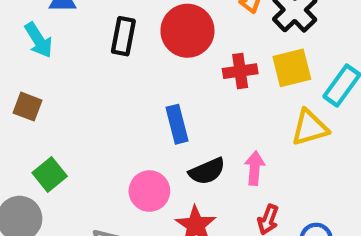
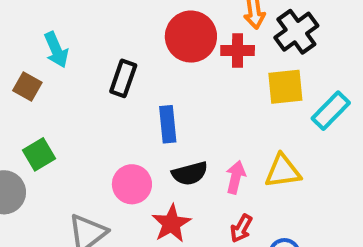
black rectangle: (123, 36) -> (123, 78), moved
cyan arrow: (39, 40) -> (56, 50), moved
red cross: (240, 71) -> (238, 50), moved
yellow triangle: (310, 128) -> (283, 171), moved

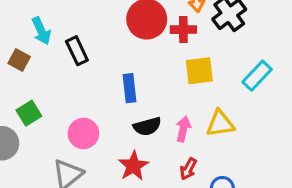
black rectangle: (123, 78) -> (77, 51), moved, turned -44
yellow square: (285, 87) -> (199, 71), moved
pink circle: (132, 184) -> (83, 133), moved

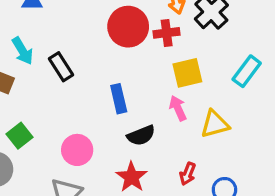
pink arrow: (183, 129) -> (178, 108), moved, turned -30

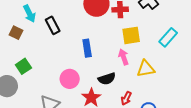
black semicircle: (141, 135) -> (107, 79), moved
pink circle: (77, 150) -> (70, 79), moved

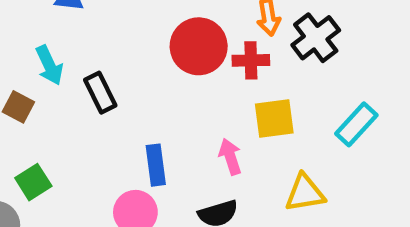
blue rectangle: (87, 48) -> (156, 165), moved
pink arrow: (123, 57) -> (230, 157), moved

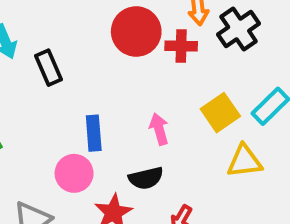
yellow square: (274, 119) -> (220, 113), moved, turned -30
yellow triangle: (305, 193) -> (245, 161), moved

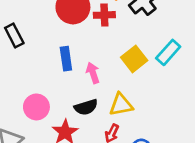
blue rectangle: (94, 133) -> (66, 59), moved
yellow triangle: (245, 161) -> (121, 105), moved

